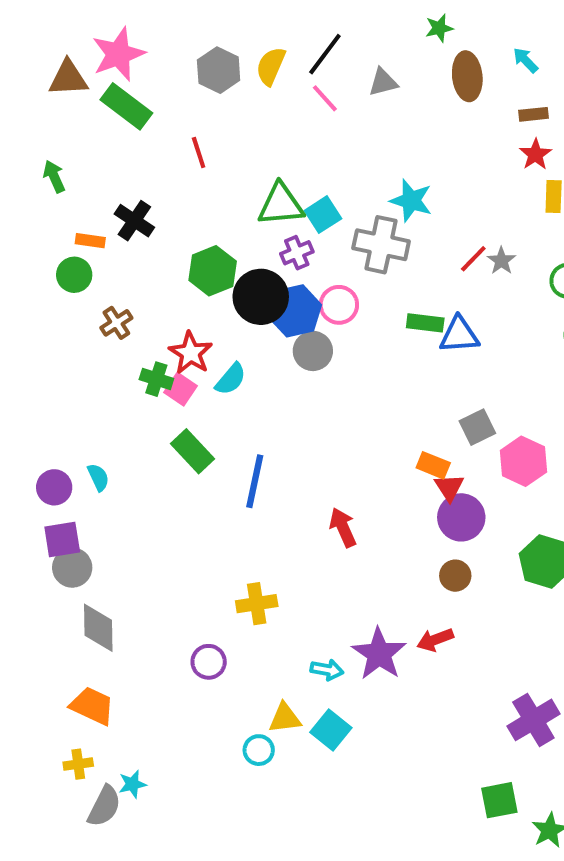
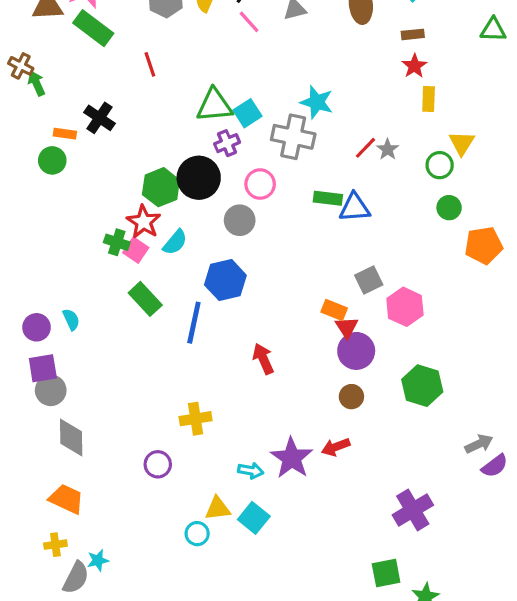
green hexagon: (213, 271) -> (161, 187), moved
blue hexagon: (295, 311) -> (225, 280), moved
brown cross: (116, 323) -> (21, 66), moved, turned -30

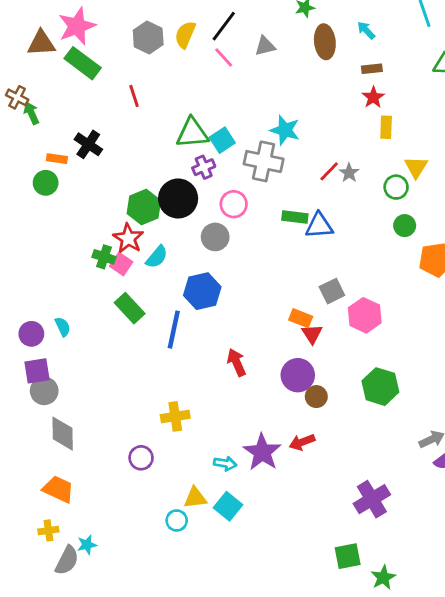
purple circle: (356, 351) -> (298, 375), moved

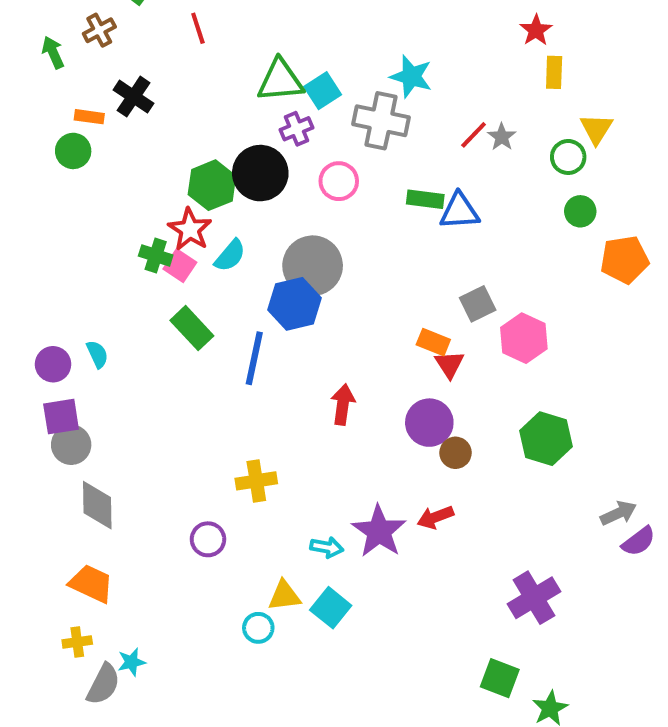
brown cross: (17, 97) -> (99, 30), moved, turned 35
gray circle: (215, 237) -> (313, 266), moved, size x1.5
red arrow: (237, 362) -> (343, 404), turned 32
green square: (348, 556) -> (500, 678), turned 32

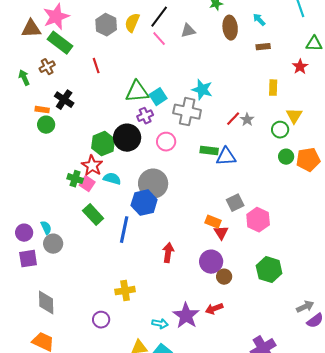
red star: (536, 30) -> (300, 67), moved
green circle: (73, 151) -> (46, 125), moved
cyan semicircle: (230, 256) -> (112, 179), turned -114
orange pentagon: (625, 260) -> (308, 160), moved
gray circle: (71, 445) -> (53, 244), moved

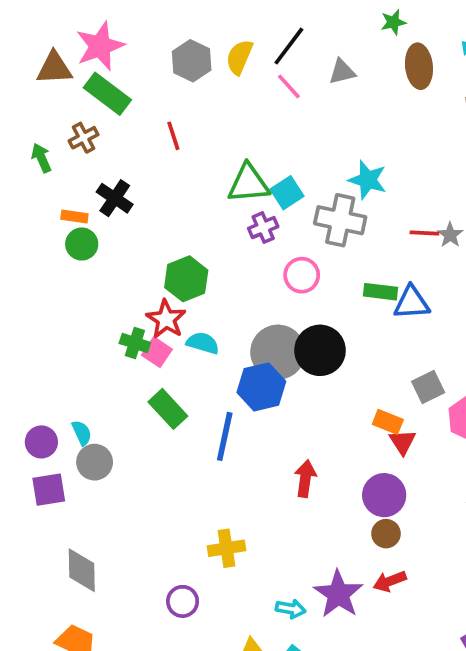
red line: (233, 119) -> (424, 233), turned 49
black circle: (127, 138) -> (320, 350), moved
brown circle: (224, 277) -> (386, 534), moved

